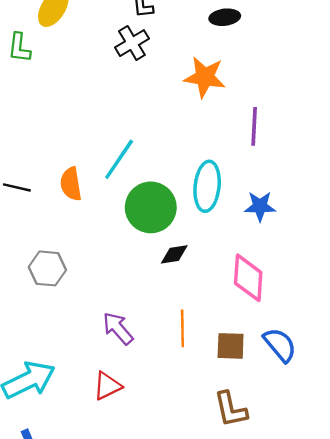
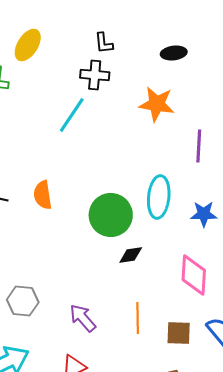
black cross: (132, 43) -> (95, 75), turned 36
cyan line: (119, 159) -> (72, 115), moved
gray hexagon: (47, 268) -> (23, 301), moved

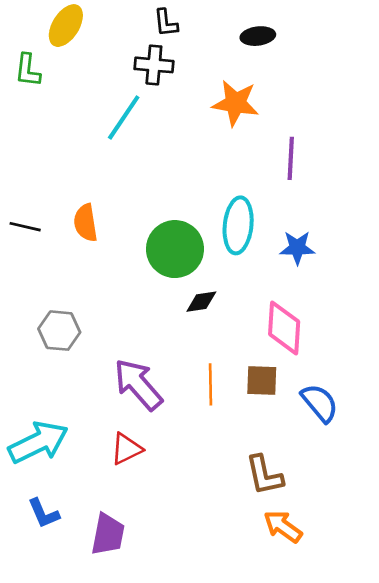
gray hexagon: (23, 301) -> (59, 331), moved
purple arrow: (83, 318) -> (138, 384), size x1.4
brown square: (179, 333) -> (262, 381), moved

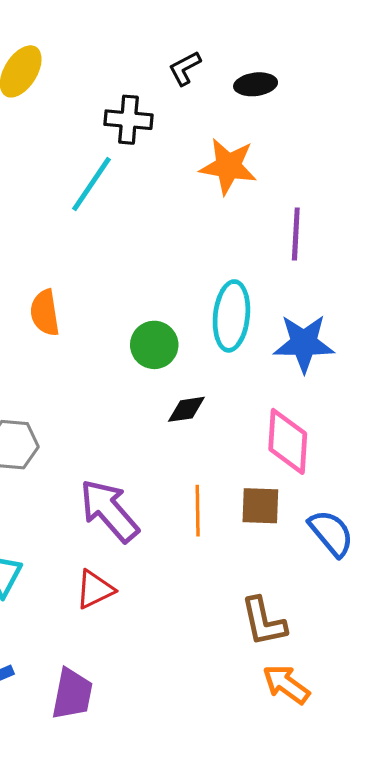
black L-shape: (166, 23) -> (185, 68), moved, turned 68
blue star: (297, 248) -> (304, 343), size x1.4
green circle: (175, 249) -> (154, 345), size x0.7

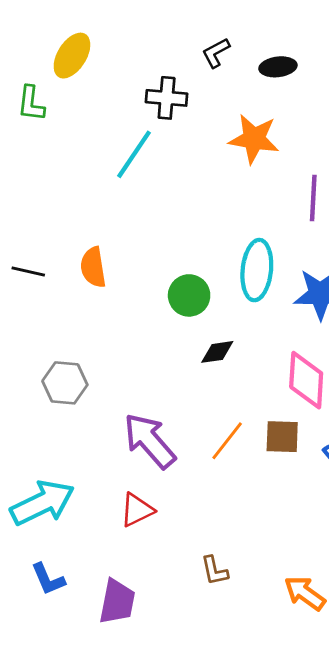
orange line: (198, 511) -> (227, 441), turned 39
brown L-shape: (264, 622) -> (214, 571), moved, size x0.7

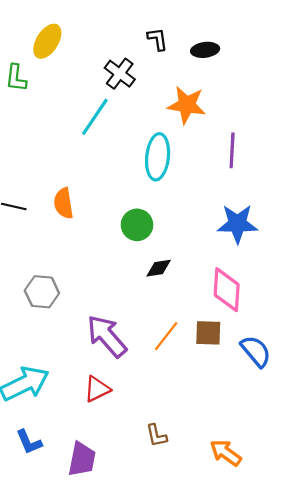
black L-shape: (216, 53) -> (158, 39), turned 110
black cross: (167, 98) -> (120, 74), turned 32
cyan ellipse: (257, 270) -> (158, 157), moved

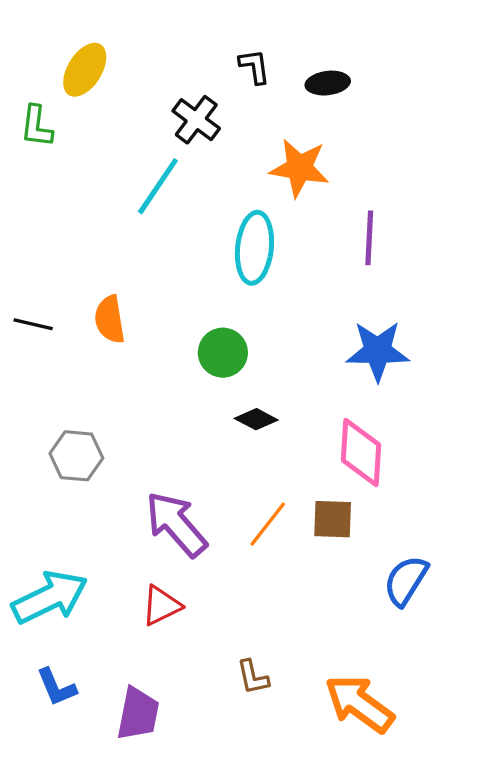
black diamond: (159, 268) -> (256, 419), turned 36
blue semicircle: (256, 351) -> (406, 581), moved, turned -108
orange arrow: (226, 453) -> (359, 704), size x1.4

